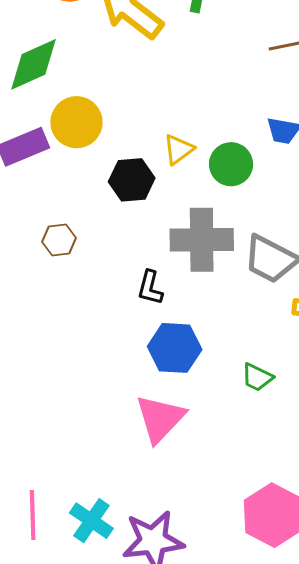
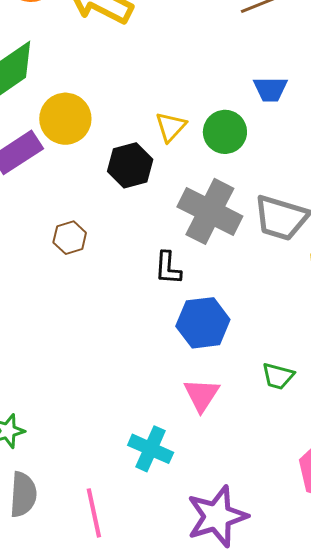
gray cross: (202, 240) -> (210, 211), turned 38
green trapezoid: (257, 377) -> (278, 376), moved
pink triangle: (160, 419) -> (202, 395), size x0.7
cyan cross: (91, 521) -> (151, 449), moved

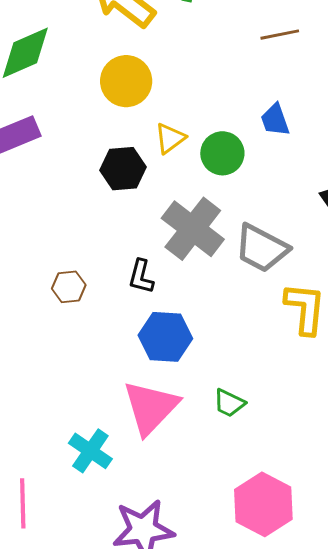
blue trapezoid: (270, 89) -> (275, 120), turned 60
yellow circle: (65, 119) -> (126, 81), moved
brown hexagon: (70, 238) -> (69, 287), moved
pink triangle: (202, 395) -> (151, 407), size x1.6

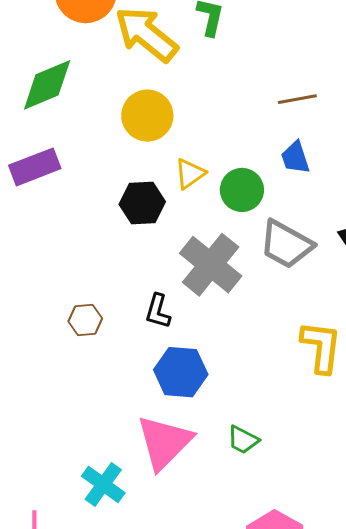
brown line: (280, 35) -> (297, 99), moved
gray trapezoid: (262, 248) -> (286, 244), moved

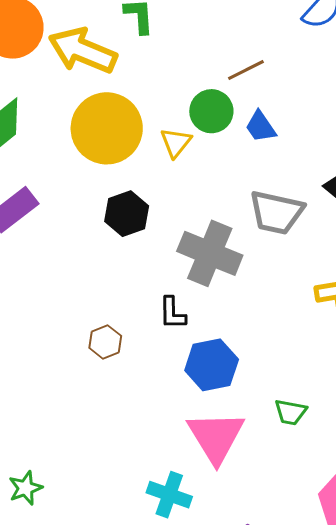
yellow circle: (147, 116) -> (107, 128), size x1.4
yellow triangle: (190, 174) -> (176, 143), moved
green circle: (242, 190) -> (211, 111), moved

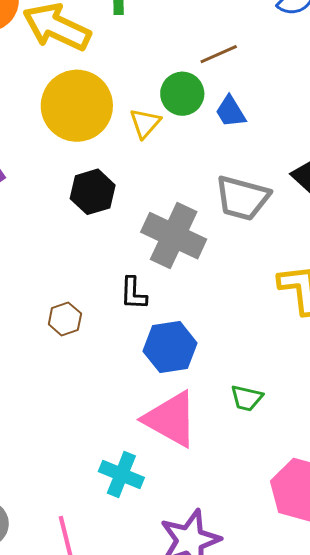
pink triangle: (216, 437) -> (171, 419), turned -32

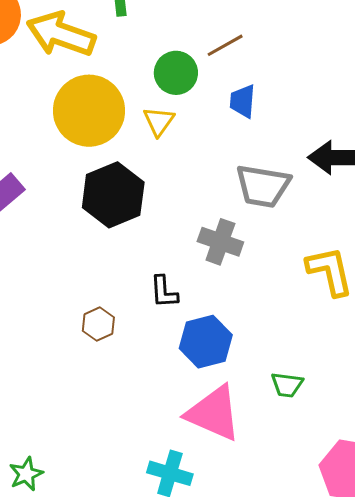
green circle: (182, 94) -> (176, 73), moved
blue trapezoid: (231, 112) -> (243, 101), turned 42
black hexagon: (93, 192) -> (113, 195), size x1.4
gray cross: (174, 236) -> (220, 242), moved, size x0.7

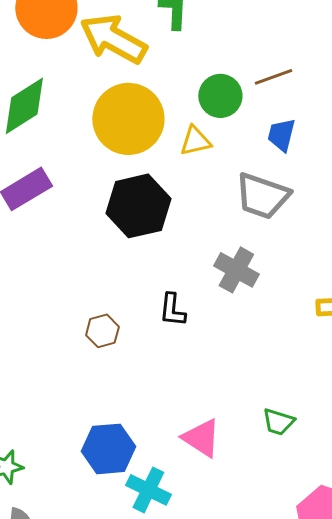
yellow triangle: (159, 121) -> (195, 141), turned 32
gray trapezoid: (263, 186) -> (262, 196), moved
blue hexagon: (206, 342) -> (108, 449), moved
pink triangle: (214, 413) -> (201, 438), size x0.7

